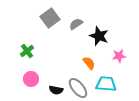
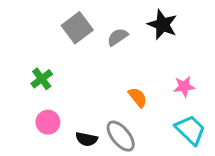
black star: (99, 36) -> (162, 25), moved
cyan trapezoid: (106, 84) -> (190, 130), moved, turned 40

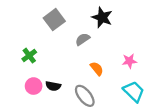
black star: (162, 25) -> (102, 17), moved
gray semicircle: (118, 37) -> (83, 39), moved
black semicircle: (87, 139) -> (53, 86), moved

